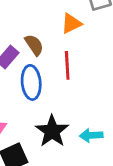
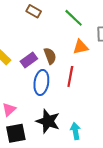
black star: (52, 131) -> (48, 121), turned -30
cyan arrow: (91, 135) -> (75, 131), turned 70

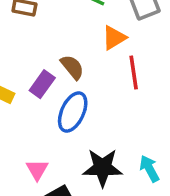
red line: (70, 76) -> (134, 73), moved
blue ellipse: (41, 82) -> (73, 112), turned 35

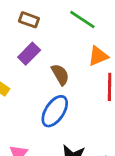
purple rectangle: (42, 84) -> (29, 54), moved

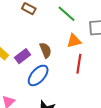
purple rectangle: (29, 54) -> (22, 56), moved

